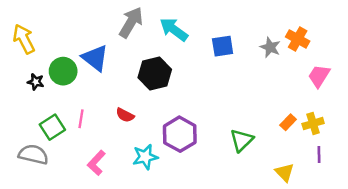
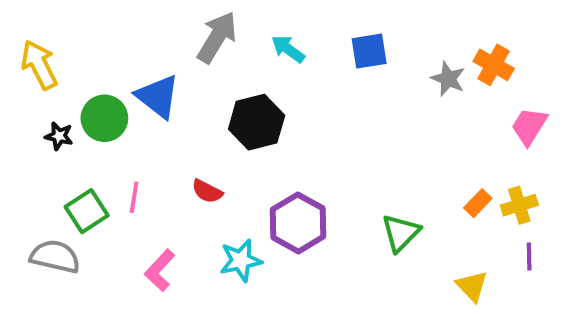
cyan arrow: (174, 29) -> (288, 49), size x0.7
blue square: (223, 46) -> (369, 51), moved

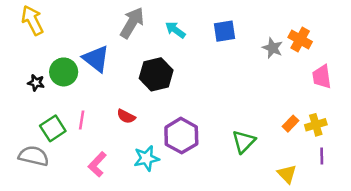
yellow arrow: (39, 65) -> (32, 20), moved
pink trapezoid: (529, 126) -> (322, 77), turned -40

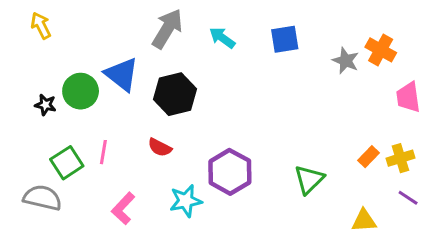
yellow arrow: (32, 20) -> (41, 26), size x0.7
black hexagon: (156, 74) -> (175, 94), moved
purple line: (322, 156) -> (408, 198), turned -56
yellow triangle: (287, 174) -> (364, 221), turned -50

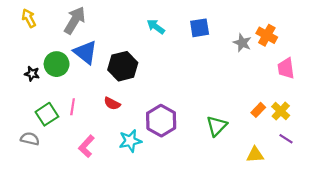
gray arrow: (167, 29) -> (75, 20), moved
yellow cross: (400, 158) -> (281, 111), turned -30
gray semicircle: (42, 198) -> (30, 139), size x0.7

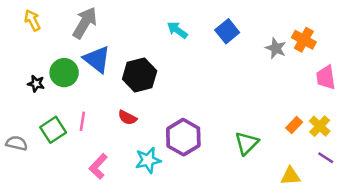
blue square: (200, 28) -> (227, 31), turned -30
gray semicircle: (30, 139) -> (17, 143), moved

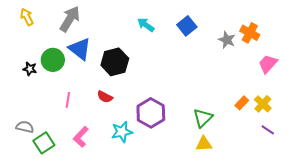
pink trapezoid: (326, 77) -> (268, 64), turned 50
green square: (53, 130) -> (44, 143), moved
gray semicircle: (17, 143) -> (25, 127), moved
yellow triangle: (290, 176) -> (204, 144), moved

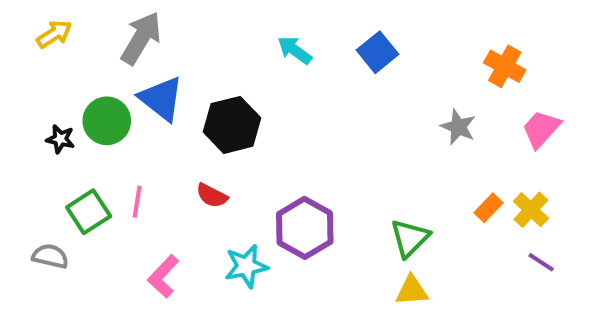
yellow arrow: (27, 17) -> (54, 34), turned 84
gray star: (227, 40) -> (458, 127), moved
green square: (44, 143) -> (89, 212), moved

